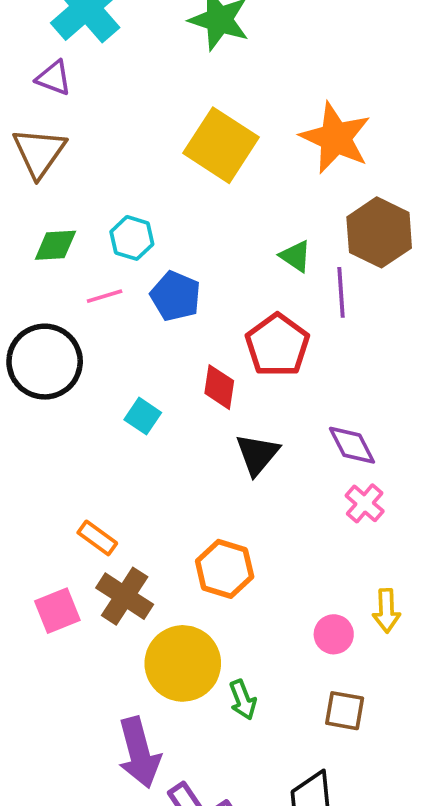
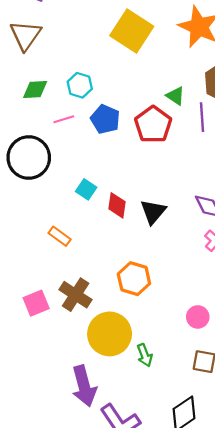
red pentagon: (277, 345) -> (153, 125), moved
red diamond: (219, 387) -> (117, 205), moved
orange rectangle: (97, 538) -> (60, 236), moved

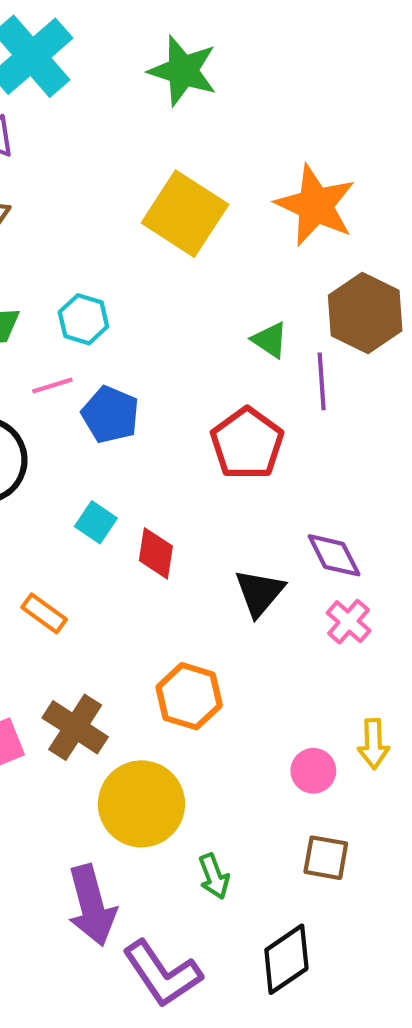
blue pentagon: (105, 119) -> (110, 415), moved
red pentagon: (153, 125) -> (247, 444), moved
black triangle: (153, 212) -> (259, 593), moved
green arrow: (145, 355) -> (214, 876), moved

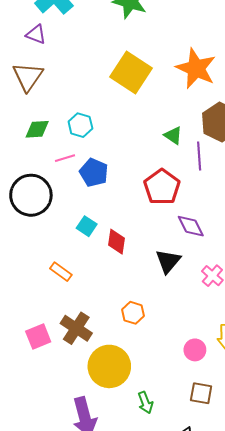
purple diamond: (334, 555) -> (191, 226), moved
orange hexagon: (189, 696) -> (133, 313), size x0.7

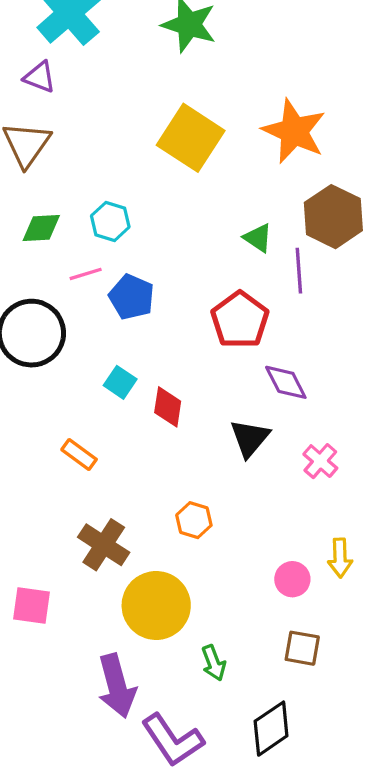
pink square: (38, 337) -> (31, 605), moved, turned 30

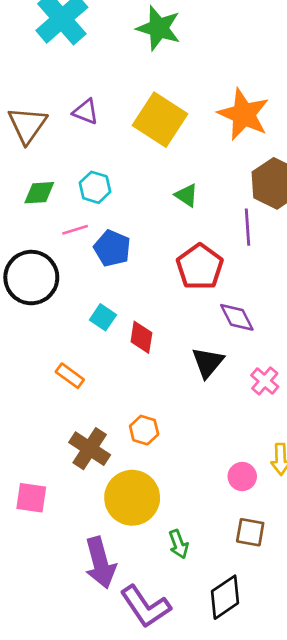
purple triangle: (40, 77) -> (86, 112), moved
green triangle: (258, 238) -> (187, 195), moved
orange hexagon: (194, 520) -> (144, 430), moved

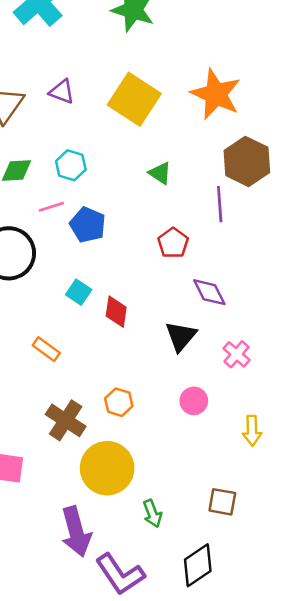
red pentagon: (200, 267) -> (173, 243), size x0.7
pink circle: (242, 477) -> (194, 401), moved

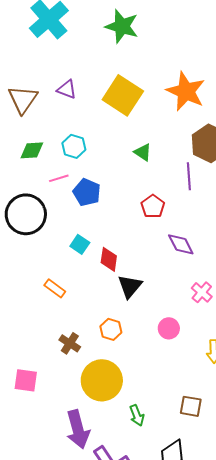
black triangle: (181, 336) -> (130, 286), moved
brown cross: (66, 420) -> (70, 343), size x0.7

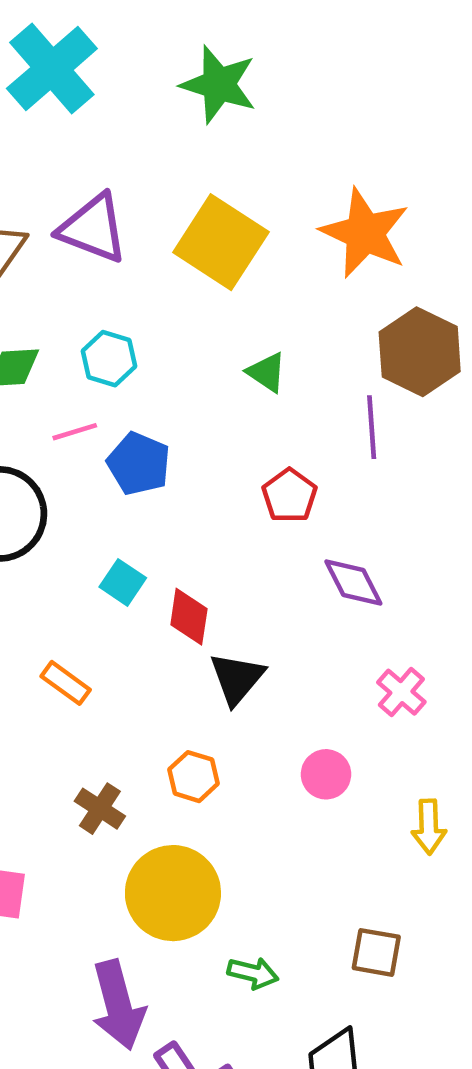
purple triangle: (67, 89) -> (93, 228), size x1.6
green arrow: (137, 415) -> (253, 973), turned -55

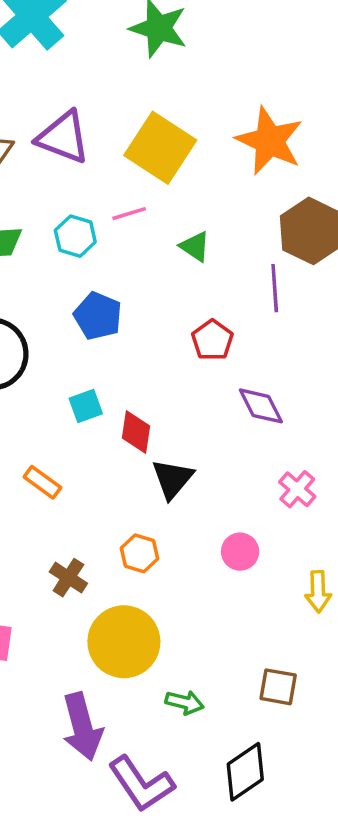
pink line: (75, 432) -> (129, 214), moved
cyan square: (123, 582) -> (86, 406), turned 36

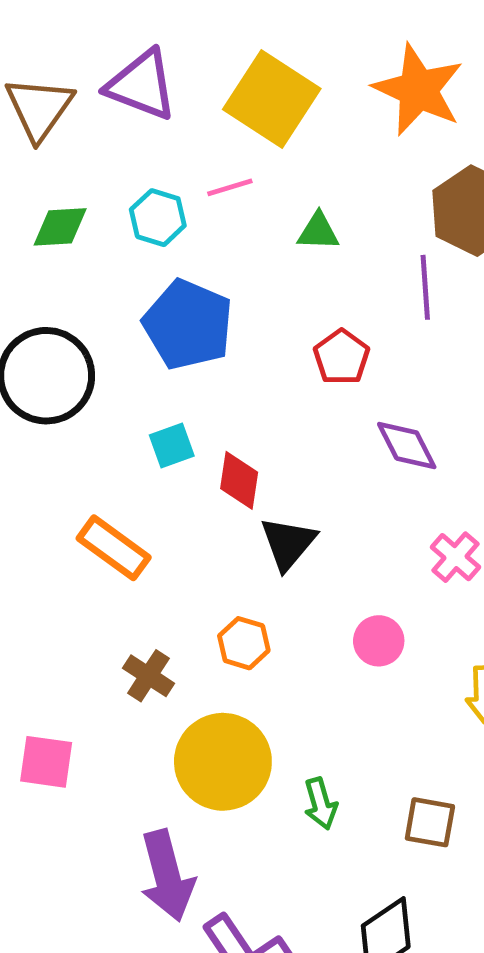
green triangle: (195, 247) -> (318, 232), turned -32
blue pentagon: (98, 316) -> (188, 325), size x1.4
orange rectangle: (42, 482) -> (114, 548), size x1.4
green arrow: (185, 702) -> (321, 804), moved, turned 60

